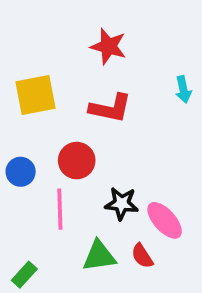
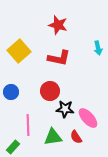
yellow square: (36, 95) -> (19, 51), turned -30
red circle: (77, 161) -> (50, 91), moved
pink line: (60, 209) -> (28, 125), moved

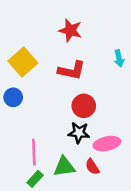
red circle: (50, 91) -> (84, 106), moved
blue circle: (11, 92) -> (13, 97), moved
pink ellipse: (88, 118) -> (107, 144), turned -60
green rectangle: (13, 147) -> (35, 179), moved

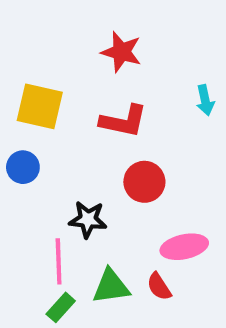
yellow square: (23, 62) -> (40, 106), turned -36
black star: (79, 133) -> (88, 220), moved

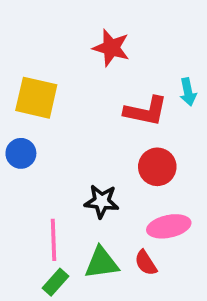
red L-shape: (123, 121) -> (146, 111), moved
red circle: (144, 182) -> (157, 167), moved
black star: (88, 220) -> (102, 201), moved

